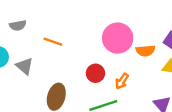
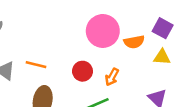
orange line: (53, 42) -> (36, 65), moved

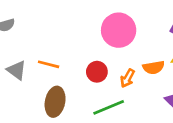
orange semicircle: (134, 42) -> (154, 67), moved

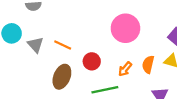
orange semicircle: (154, 67) -> (148, 64), turned 102
red circle: (97, 72) -> (92, 61), moved

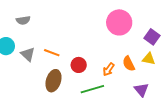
pink circle: (125, 28) -> (119, 22), moved
orange semicircle: (148, 64) -> (129, 64), turned -35

